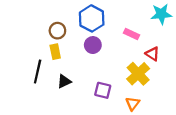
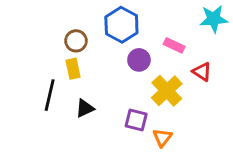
purple circle: (93, 45) -> (139, 60), moved
yellow cross: (138, 74) -> (167, 91), moved
orange triangle: (133, 104) -> (162, 138), moved

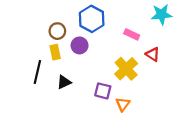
purple circle: (139, 60) -> (80, 45), moved

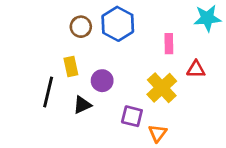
brown circle: (57, 31) -> (81, 27), moved
pink rectangle: (132, 34) -> (169, 44), turned 64
purple circle: (80, 45) -> (102, 81), moved
red triangle: (153, 54) -> (196, 69), turned -32

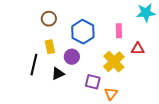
blue hexagon: (118, 24) -> (83, 32), moved
brown circle: (81, 27) -> (49, 19), moved

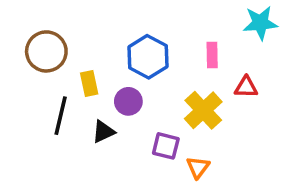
brown circle: (49, 19) -> (46, 51), moved, size x1.5

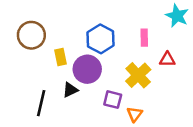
cyan star: (260, 23) -> (177, 16), turned 30
purple circle: (128, 101) -> (87, 69), size x1.5
black line: (61, 116) -> (41, 103), moved

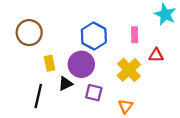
yellow rectangle: (61, 57) -> (50, 63), moved
purple square: (113, 100) -> (94, 93), moved

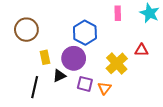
pink rectangle: (135, 35) -> (118, 13), moved
orange triangle: (126, 106) -> (104, 88), moved

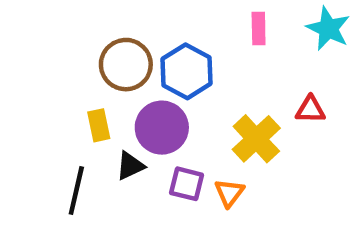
brown circle: (26, 30) -> (126, 65), moved

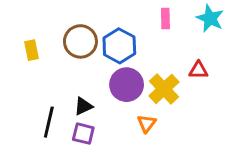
yellow rectangle: (99, 125) -> (32, 50), moved
purple circle: (162, 128) -> (127, 85), moved
purple square: (187, 184) -> (83, 134), moved

